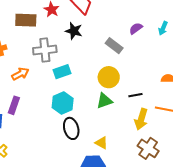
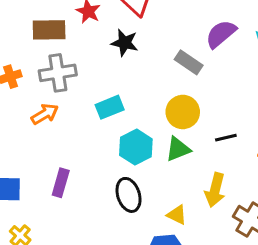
purple semicircle: (136, 28) -> (221, 34), size x1.5
gray cross: (45, 50) -> (58, 73), moved
cyan hexagon: (63, 103) -> (136, 147), moved
purple rectangle: (14, 105) -> (61, 183), moved
yellow arrow: (141, 119) -> (215, 190), moved

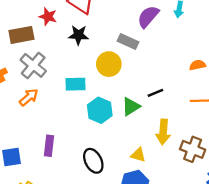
gray cross: (58, 73) -> (33, 65), turned -32
cyan rectangle: (110, 107) -> (75, 84), turned 30
yellow circle: (183, 112) -> (109, 64), moved
black line: (226, 138) -> (155, 93), moved
black ellipse: (129, 195) -> (93, 161), moved

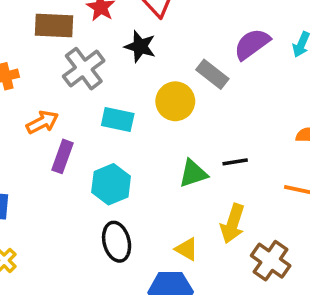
gray cross: (33, 65) -> (84, 69), moved
cyan hexagon: (100, 110) -> (111, 184), moved
purple rectangle: (49, 146) -> (62, 156), moved

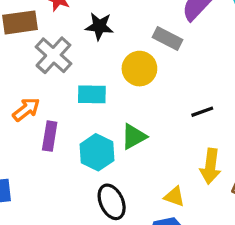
green triangle: (193, 173) -> (134, 137), moved

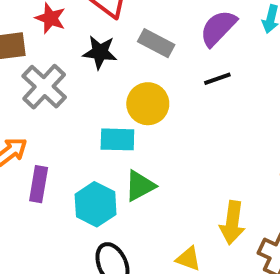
gray rectangle: (168, 39) -> (156, 43), moved
cyan rectangle: (92, 94) -> (117, 139), moved
black line: (202, 112) -> (217, 79), moved

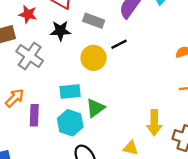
black line: (217, 79) -> (119, 44), moved
cyan rectangle: (117, 139) -> (70, 92), moved

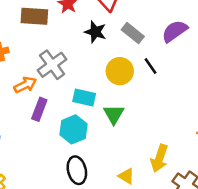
black line: (119, 44) -> (150, 66), turned 63
gray cross: (30, 56) -> (52, 65), moved
green triangle: (95, 108) -> (114, 114), moved, turned -42

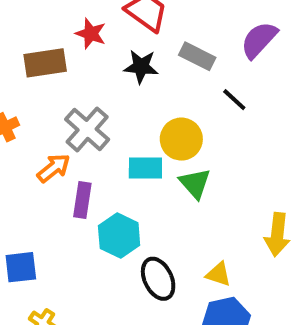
yellow circle: (120, 71) -> (181, 139), moved
cyan hexagon: (73, 129) -> (119, 236), moved
yellow triangle: (126, 176) -> (218, 274), moved

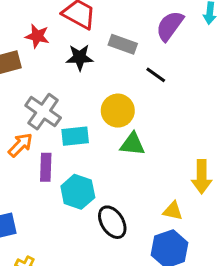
cyan rectangle: (145, 168) -> (75, 136), moved
green triangle: (195, 183) -> (132, 144), turned -36
yellow triangle: (218, 274) -> (173, 211), moved

